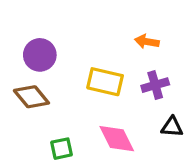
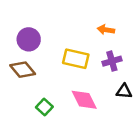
green square: (62, 149) -> (44, 107), turned -35

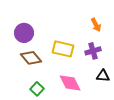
orange arrow: (106, 30) -> (96, 25), moved, turned -128
brown diamond: (23, 70) -> (31, 58), moved

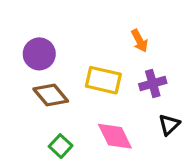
orange arrow: (96, 25) -> (140, 41), moved
black triangle: (103, 76) -> (169, 125), turned -48

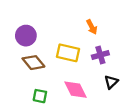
green square: (61, 146) -> (40, 96), turned -32

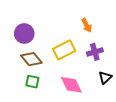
yellow rectangle: (68, 53) -> (64, 50), turned -40
green square: (40, 96) -> (32, 82), moved

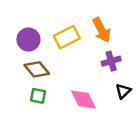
orange arrow: (87, 25) -> (102, 30), size x1.5
yellow rectangle: (64, 50) -> (67, 37), moved

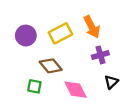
brown diamond: (37, 69) -> (51, 66), moved

